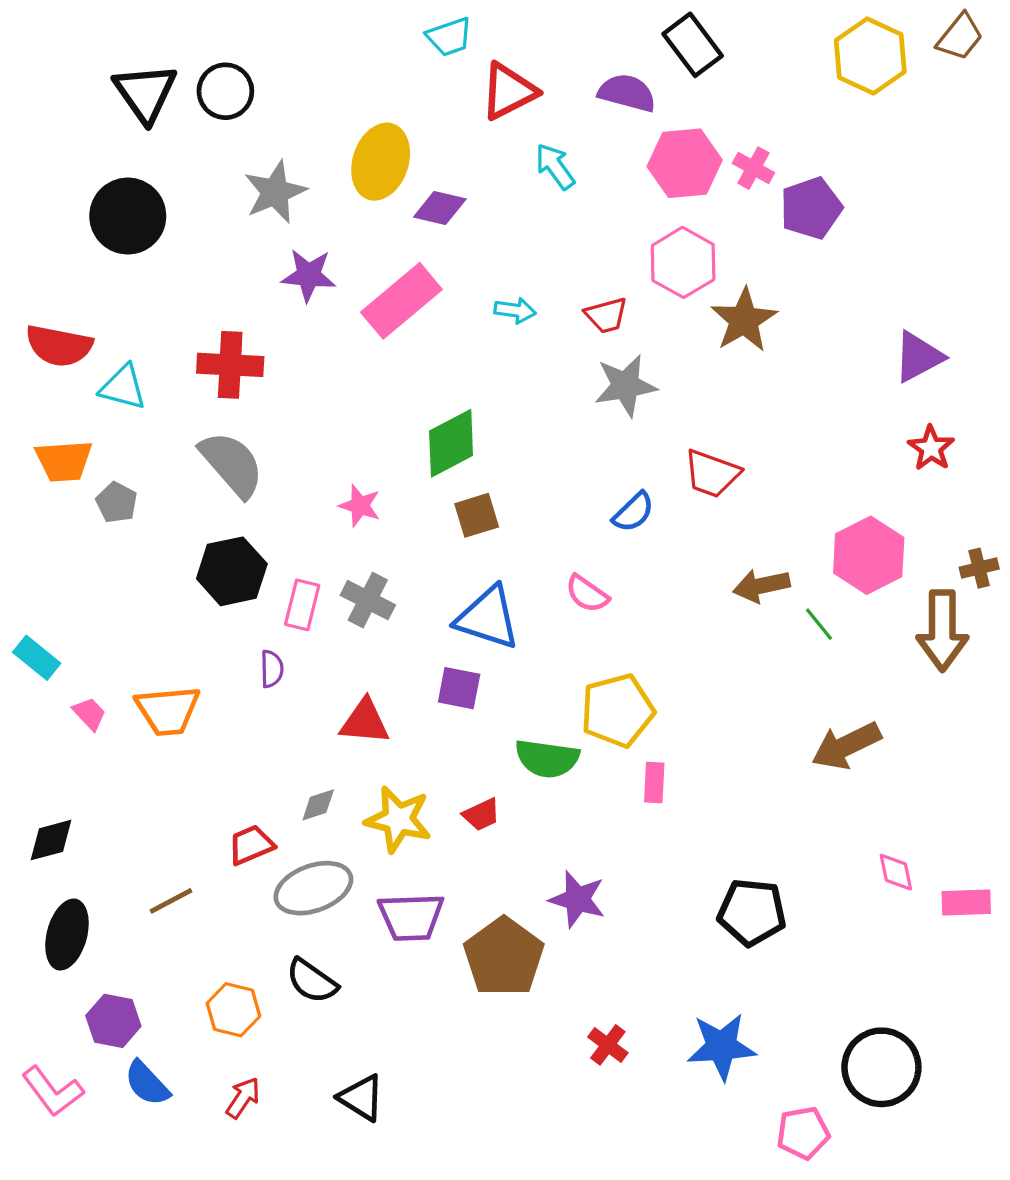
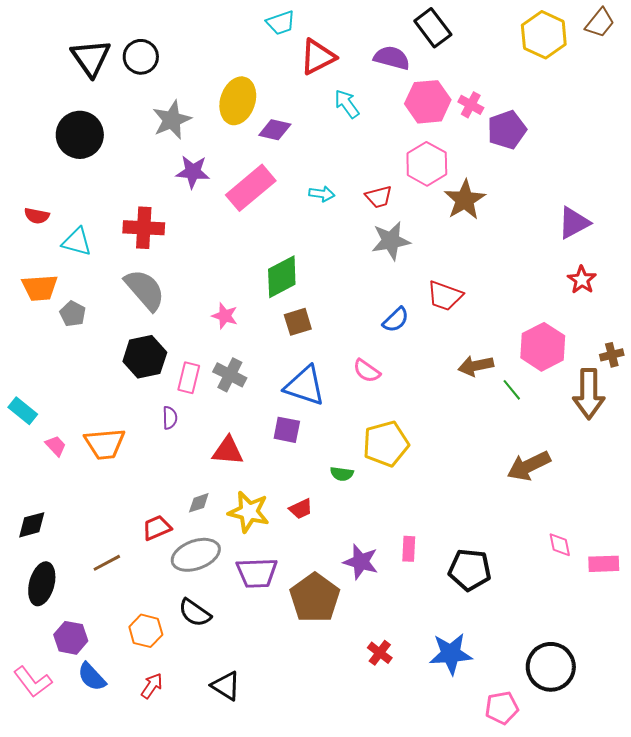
red semicircle: (59, 346) -> (37, 216), size x0.6
green semicircle: (547, 759) -> (342, 474), size x0.6
pink rectangle: (654, 783) -> (409, 549), moved

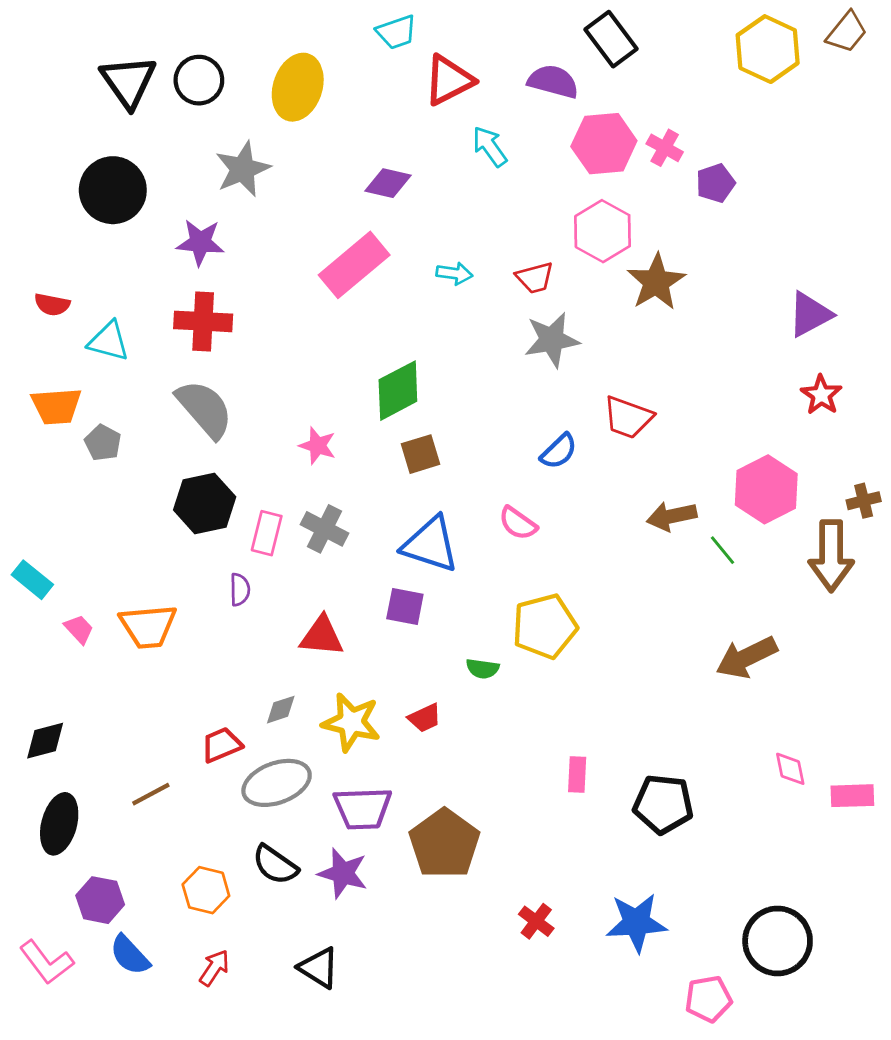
yellow ellipse: (238, 101) -> (298, 87), moved
purple pentagon: (507, 130) -> (715, 183), size x0.7
purple star: (193, 172) -> (200, 242), moved
purple star: (361, 562) -> (343, 873), moved

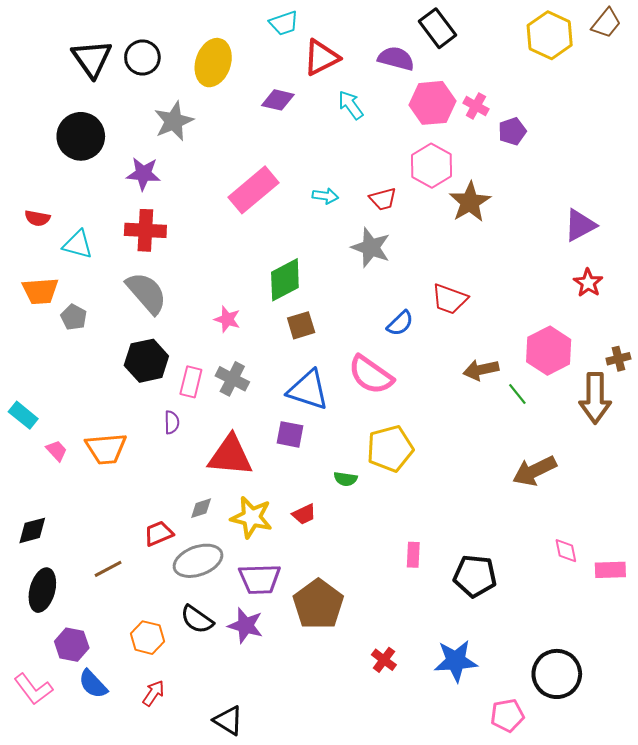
purple diamond: (388, 183) -> (278, 100), moved
gray star: (552, 340) -> (371, 247), moved, turned 30
pink semicircle: (518, 523) -> (371, 375), size x1.6
red triangle: (322, 636) -> (230, 456), size x1.4
black triangle: (319, 968) -> (228, 720), moved

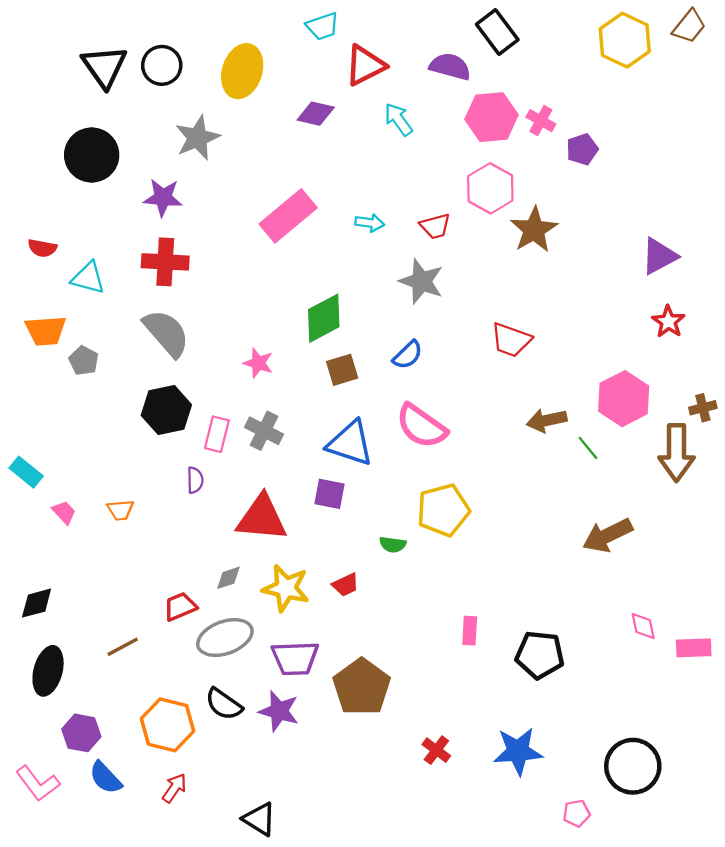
blue semicircle: (400, 323) -> (408, 355), moved
orange trapezoid: (106, 449) -> (120, 510), size x0.6
orange hexagon: (147, 638) -> (167, 725), size x1.4
pink pentagon: (507, 715) -> (577, 813), size x0.7

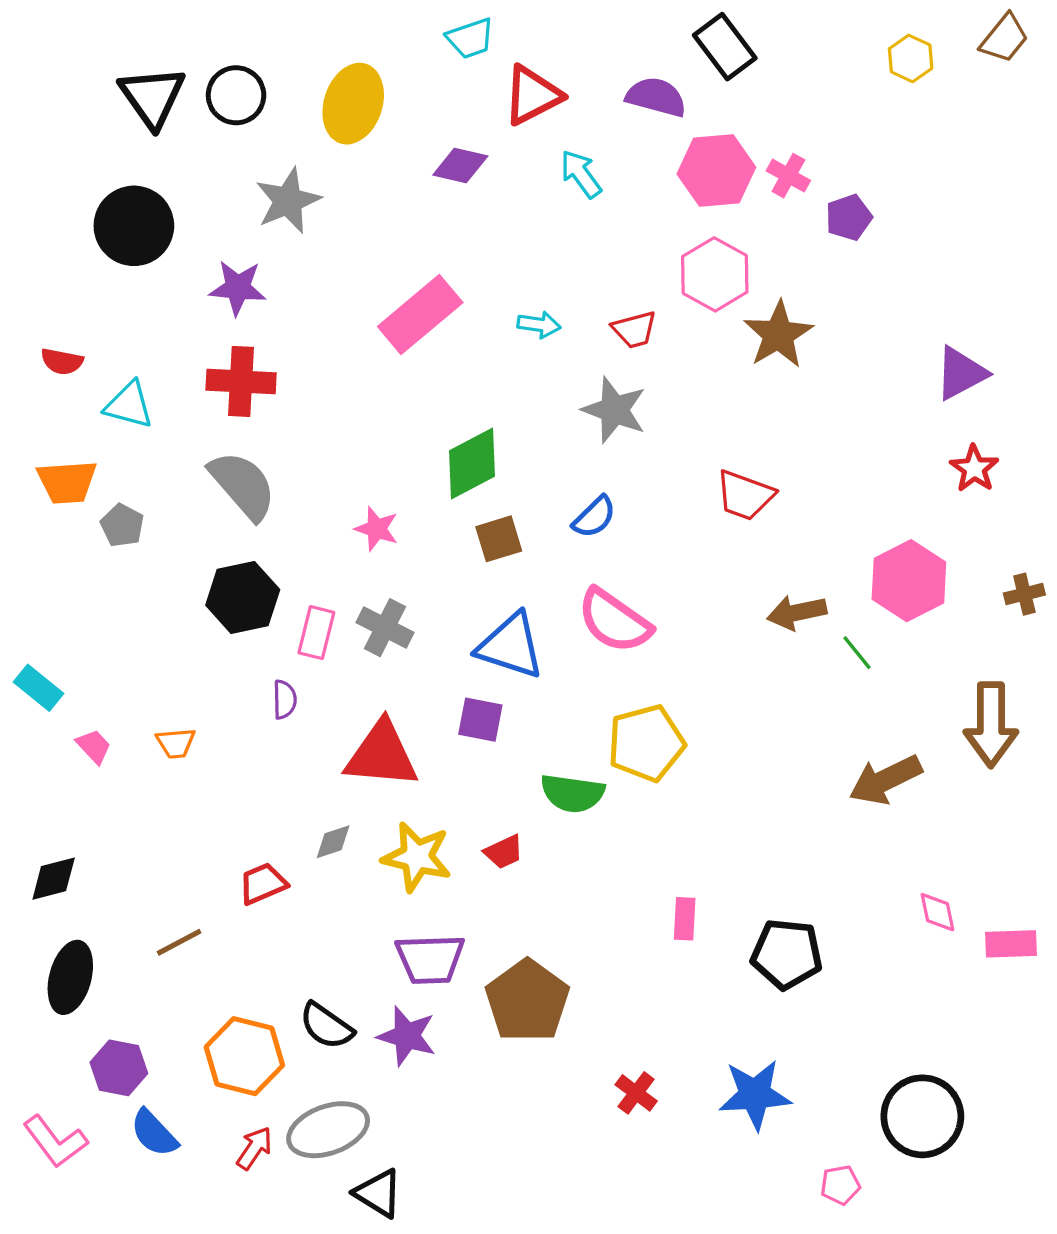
yellow hexagon: (625, 40) -> (911, 58), size x0.6
brown arrow: (676, 453) -> (991, 725), moved
green semicircle: (393, 544) -> (572, 793), size x1.6
gray ellipse: (225, 638) -> (328, 1130), moved

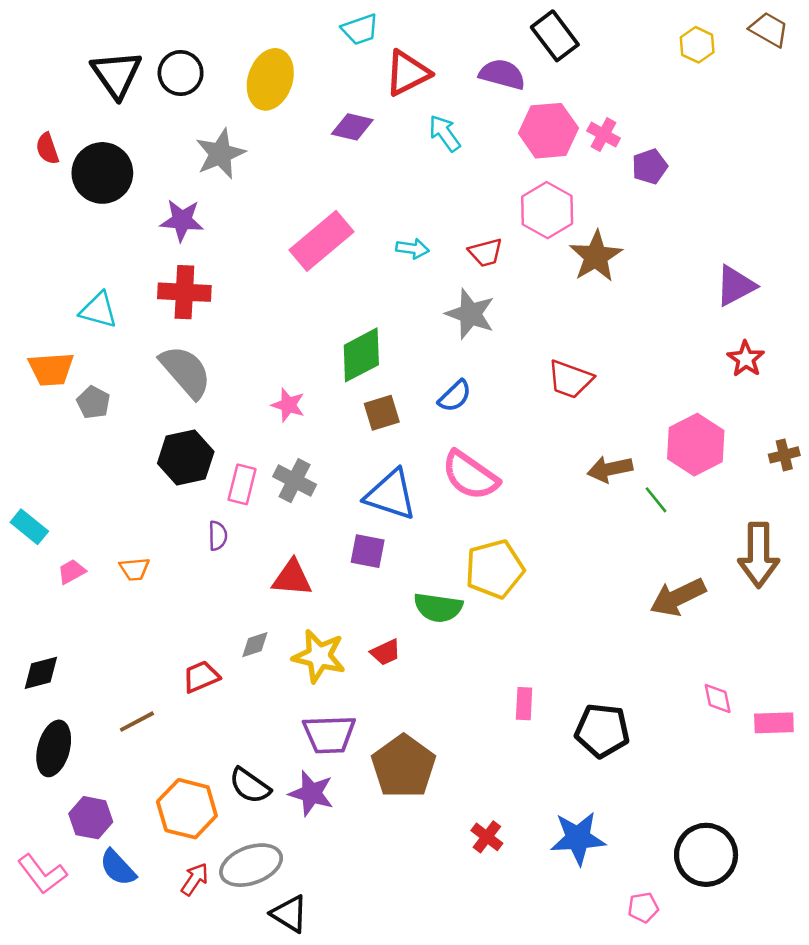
brown trapezoid: (1004, 38) -> (769, 29), turned -99
red semicircle: (62, 361) -> (47, 149), moved, turned 60
pink trapezoid: (94, 746) -> (72, 572), turned -76
red triangle: (382, 755) -> (292, 578), size x0.7

